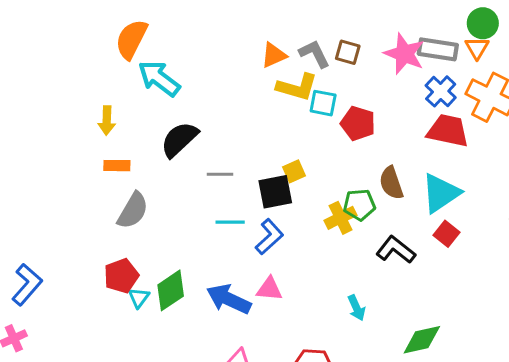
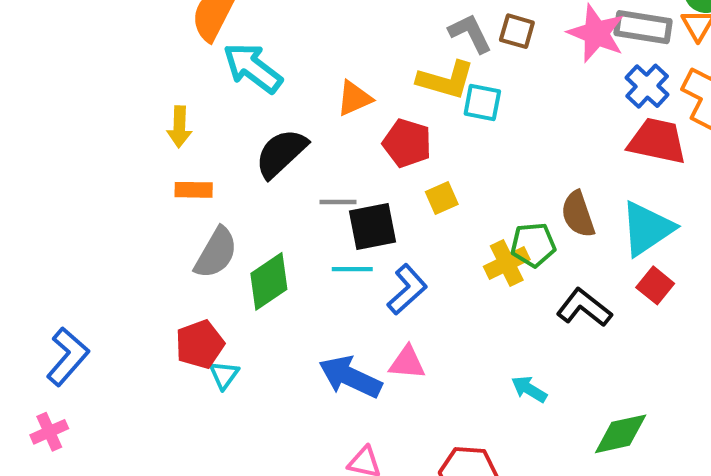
orange triangle: (274, 55) -> (354, 98), moved
red pentagon: (358, 123) -> (407, 143), moved
black square: (275, 192) -> (373, 226), moved
green diamond: (171, 290) -> (269, 281), moved
cyan arrow: (356, 308) -> (529, 389), turned 145

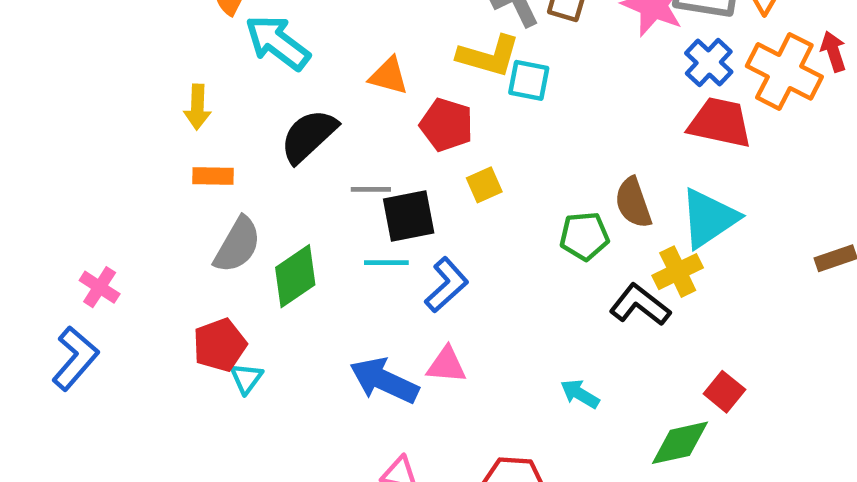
orange triangle: (354, 98) -> (389, 76), turned 39
yellow cross: (507, 263) -> (678, 272), moved
red square: (655, 285) -> (724, 392), moved
pink cross: (49, 432) -> (100, 287), moved, turned -33

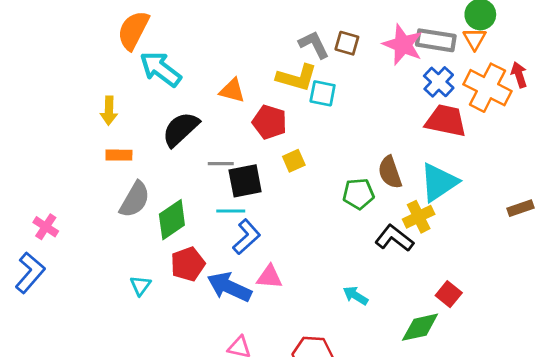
blue L-shape: (446, 285) -> (247, 237), moved
red pentagon: (220, 345) -> (188, 264), moved

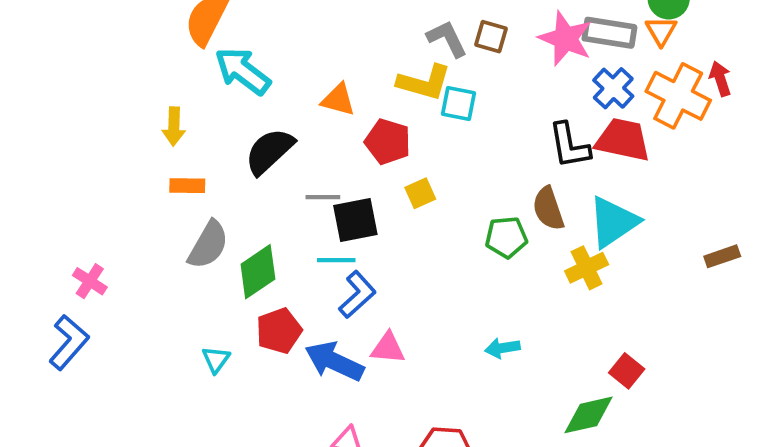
black L-shape: (394, 238) -> (569, 146), moved, turned -138
cyan arrow: (356, 296) -> (502, 348), moved, turned -40

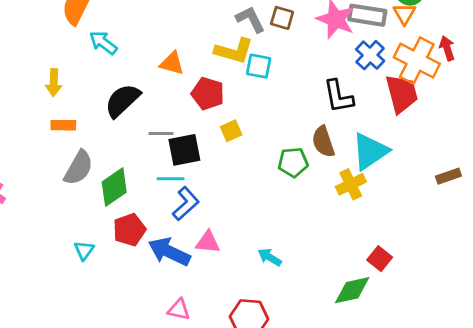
cyan arrow: (243, 71) -> (103, 43), size x0.7
red trapezoid: (623, 140) -> (402, 94), moved, turned 63
cyan arrow: (502, 348) -> (270, 257), moved, turned 40

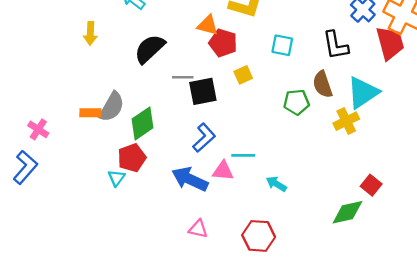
orange triangle: (172, 63) -> (208, 25), moved
cyan square: (259, 66) -> (282, 45), moved
orange rectangle: (63, 125) -> (90, 113), moved
cyan line: (171, 179) -> (243, 155), moved
red pentagon: (129, 230) -> (132, 158), moved

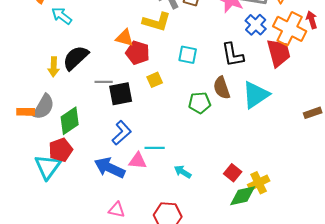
yellow arrow: (90, 33) -> (54, 67), moved
yellow cross: (346, 121) -> (259, 183), moved
cyan triangle: (116, 178) -> (48, 167), size x1.8
red square: (371, 185) -> (233, 173), moved

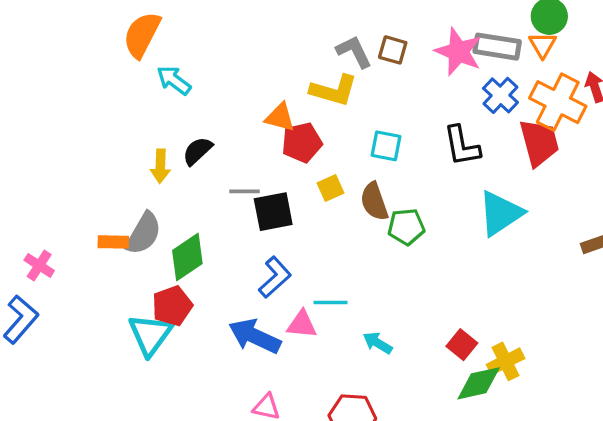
red pentagon: (138, 53) -> (302, 143), turned -30
black semicircle: (76, 58) -> (197, 151), size x0.7
brown semicircle: (222, 88) -> (374, 201), moved

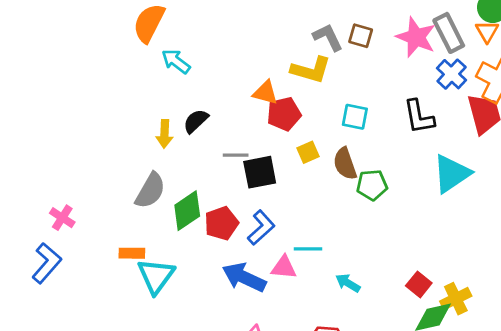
gray rectangle: (497, 47) -> (449, 33), turned 54
orange rectangle: (113, 242) -> (132, 253), moved
red pentagon: (172, 306) -> (221, 223), moved

